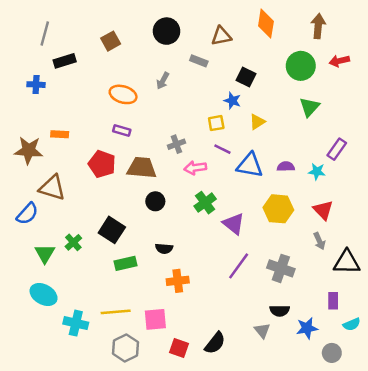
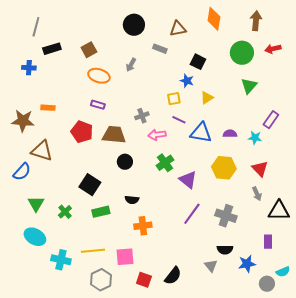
brown square: (111, 41) -> (89, 50), moved
green cross: (73, 242) -> (65, 212), moved
cyan semicircle: (352, 324) -> (283, 272), moved

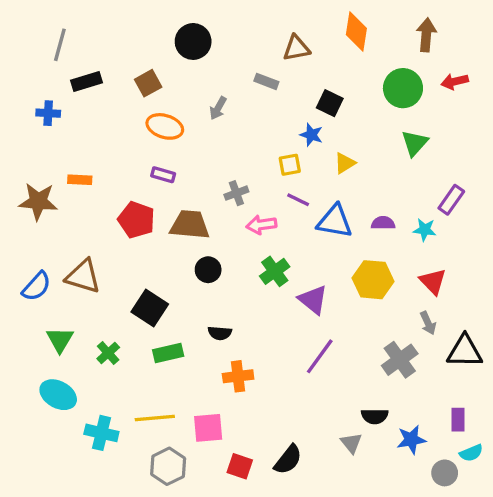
black circle: (134, 25) -> (193, 41), moved
brown triangle: (42, 151) -> (83, 276), moved
gray cross: (226, 216) -> (400, 360), moved, turned 35
purple rectangle: (268, 242) -> (458, 420), moved

